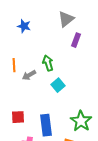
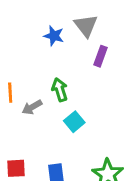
gray triangle: (66, 19) -> (86, 26), turned -30
blue star: (24, 26) -> (54, 36), moved

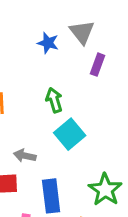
gray arrow: (32, 107) -> (25, 156), moved, turned 42
cyan square: (74, 122) -> (70, 134), size x1.4

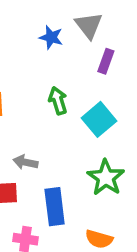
cyan square: (70, 134) -> (99, 119), moved
green star: (105, 190) -> (106, 178), moved

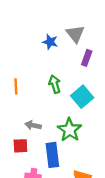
green star: (106, 178) -> (70, 130), moved

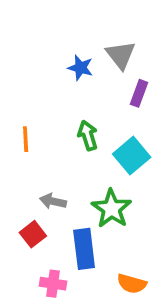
red square: (20, 146) -> (33, 234), turned -35

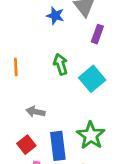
green star: (112, 209) -> (91, 135), moved
red square: (33, 234) -> (26, 145), moved

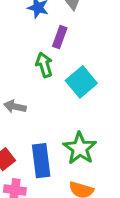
purple rectangle: (97, 34) -> (60, 37), moved
gray arrow: (36, 112) -> (15, 107), moved

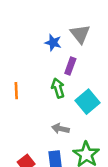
gray arrow: (15, 107) -> (60, 129), moved

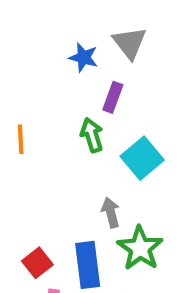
gray arrow: (60, 129) -> (111, 213), moved, turned 63

